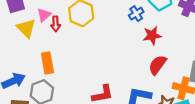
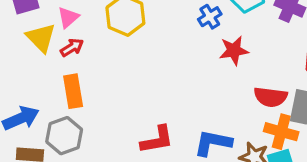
red arrow: (56, 24) -> (72, 47), moved, turned -120
red semicircle: (158, 65) -> (271, 97), moved, turned -120

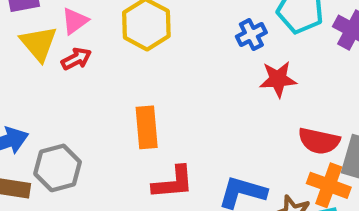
orange rectangle: (73, 91) -> (147, 127), moved

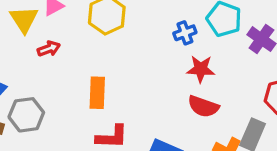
red arrow: (76, 59) -> (49, 49), moved
red semicircle: (319, 141) -> (203, 106), moved

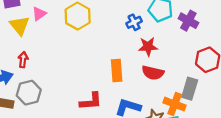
red arrow: (49, 49) -> (23, 60), moved, turned -56
orange rectangle: (97, 93) -> (117, 70), moved

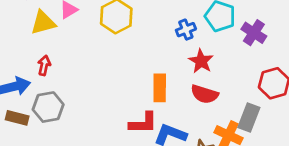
yellow triangle: (20, 26) -> (43, 23), turned 50
red star: (148, 47) -> (201, 61), turned 30
red L-shape: (91, 101) -> (143, 123), moved

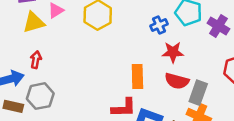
red star: (201, 61) -> (173, 52), turned -30
gray rectangle: (249, 117) -> (198, 93), moved

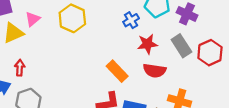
orange rectangle: (137, 77) -> (117, 71), turned -35
gray rectangle: (198, 93) -> (181, 46), moved, turned -45

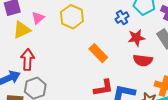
red arrow: (20, 68) -> (28, 60), size x1.5
orange rectangle: (117, 71) -> (98, 53), moved

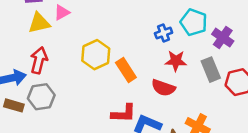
yellow hexagon: (72, 17) -> (96, 55), moved
red semicircle: (143, 60) -> (163, 88), moved

